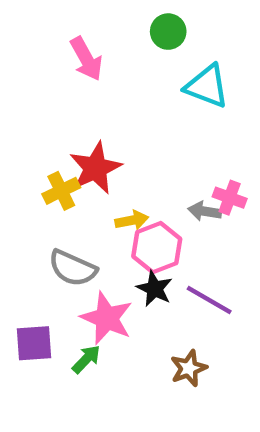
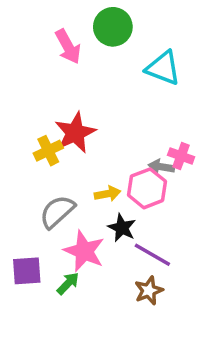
green circle: (168, 32) -> (113, 27), moved, size x1.4
yellow arrow: (132, 220) -> (107, 194), moved
pink hexagon: (157, 248) -> (147, 188), moved
gray semicircle: (73, 268) -> (57, 212), turned 114
purple line: (209, 300) -> (152, 255), moved

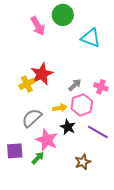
gray arrow: (161, 167) -> (75, 85), moved, turned 128
purple line: (152, 255) -> (98, 132), moved

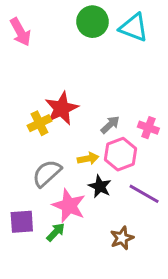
pink arrow: (38, 26) -> (20, 32), moved
cyan triangle: (91, 38) -> (134, 28), moved

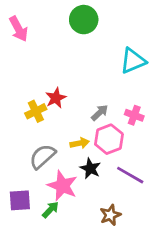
cyan triangle: (134, 28) -> (133, 61), moved, turned -44
red star: (62, 108) -> (56, 98), size x0.7

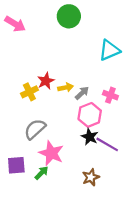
pink arrow: (19, 29) -> (15, 24), turned -30
yellow arrow: (80, 143) -> (66, 87), moved
black star: (90, 168) -> (90, 137), moved

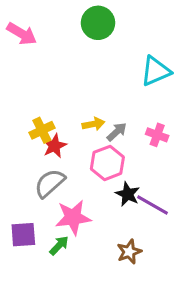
red star: (46, 81) -> (54, 146), moved
pink hexagon: (90, 115) -> (107, 163), moved
pink star: (51, 153) -> (73, 217), turned -30

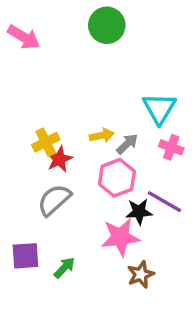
cyan triangle: (156, 71) -> (159, 108), moved, turned -36
black star: (128, 194) -> (139, 212), turned -30
purple line: (152, 205) -> (164, 202), moved
pink star: (73, 217) -> (120, 237), moved

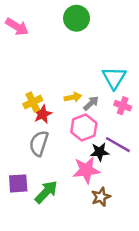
gray semicircle: (54, 200) -> (39, 143), turned -30
green arrow: (64, 268) -> (46, 192), size x1.5

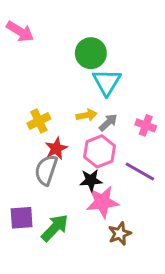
green circle: (77, 18) -> (91, 53), moved
cyan triangle: (114, 78) -> (107, 82), moved
red star: (43, 114) -> (56, 148), moved
black star: (100, 152) -> (91, 180), moved

